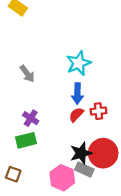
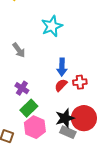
cyan star: (79, 63) -> (52, 26), moved
green rectangle: (26, 140) -> (29, 108), moved, turned -30
pink hexagon: (62, 178) -> (35, 127), moved

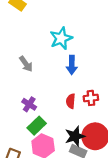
blue arrow: (62, 67) -> (72, 65), moved
red semicircle: (61, 85) -> (71, 101), turned -40

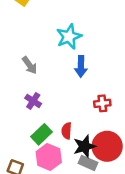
red semicircle: (71, 101) -> (67, 131), moved
purple cross: (29, 104) -> (33, 101), moved

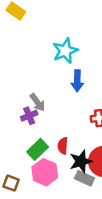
gray arrow: (30, 65) -> (38, 102), moved
purple cross: (33, 101) -> (29, 116), turned 35

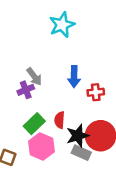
blue arrow: (77, 81) -> (74, 77), moved

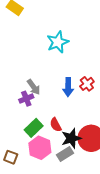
red cross: (96, 92) -> (87, 84), moved, turned -32
red semicircle: (60, 120) -> (56, 125), turned -32
gray rectangle: (81, 153) -> (65, 154), moved, turned -56

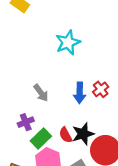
purple cross: (26, 99) -> (26, 122), moved
black star: (71, 138) -> (83, 134), moved

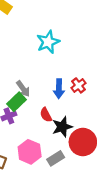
red semicircle: (66, 135) -> (46, 115), moved
green rectangle: (41, 139) -> (17, 102), moved

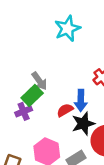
blue arrow: (59, 89) -> (81, 100), moved
red semicircle: (46, 115) -> (65, 110), turned 88

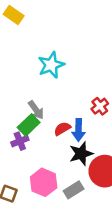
cyan star: (67, 28) -> (51, 65), moved
red semicircle: (65, 110) -> (62, 129), moved

